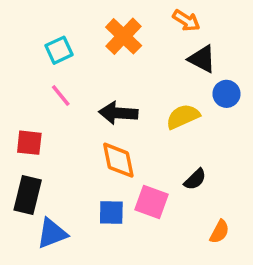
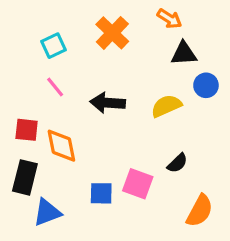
black triangle: (202, 59) -> (184, 54), turned -32
orange diamond: (118, 160) -> (61, 146), moved
orange semicircle: (219, 232) -> (200, 211), size x1.5

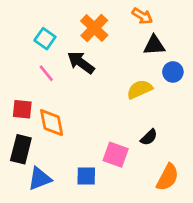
cyan square: (54, 46) -> (45, 39), turned -30
black arrow: (108, 103) -> (81, 63), moved, turned 32
blue square: (101, 193) -> (86, 176), moved

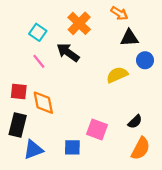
black semicircle: (149, 137) -> (135, 122), moved

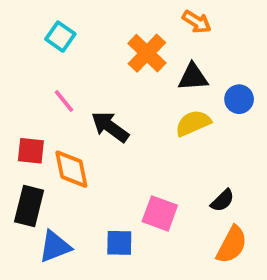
orange cross: (79, 23) -> (147, 53), moved
cyan square: (38, 32) -> (60, 37), moved
black triangle: (129, 38) -> (193, 77), moved
black arrow: (68, 52) -> (110, 127), moved

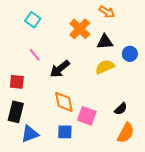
black arrow: (110, 127) -> (60, 69), turned -75
orange diamond: (71, 169) -> (64, 102), moved

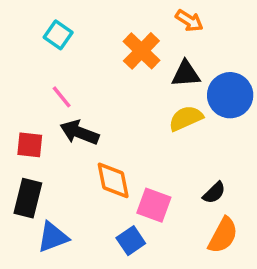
blue circle: (130, 54) -> (230, 95), size x1.6
black arrow: (60, 69) -> (79, 132), moved, turned 60
blue square: (65, 132) -> (131, 241), moved, turned -35

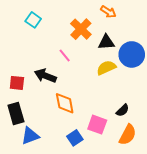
pink line: (62, 97) -> (65, 56), moved
black rectangle: (28, 198) -> (16, 113), turned -30
pink square: (154, 205) -> (97, 125), moved

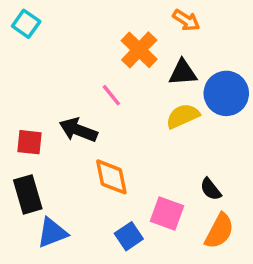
cyan square: (33, 20) -> (26, 24), moved
black semicircle: (123, 110) -> (211, 189), turned 96

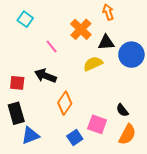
orange arrow: (186, 20) -> (108, 12), turned -140
cyan square: (26, 24) -> (25, 19), moved
pink line: (111, 95) -> (52, 47), moved
yellow semicircle: (183, 116) -> (93, 64), moved
orange diamond: (111, 177) -> (65, 103), turned 45

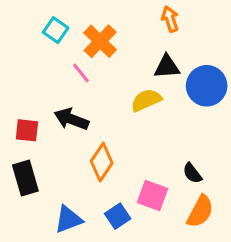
cyan square: (25, 19) -> (56, 30), moved
orange cross: (81, 29) -> (100, 41), moved
blue triangle: (30, 135) -> (68, 219), moved

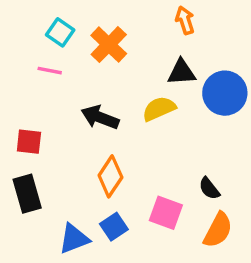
pink line: (81, 73) -> (50, 71), moved, turned -40
black arrow: (71, 119) -> (100, 117), moved
blue square: (118, 216) -> (114, 227), moved

